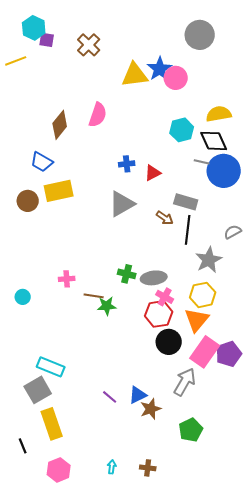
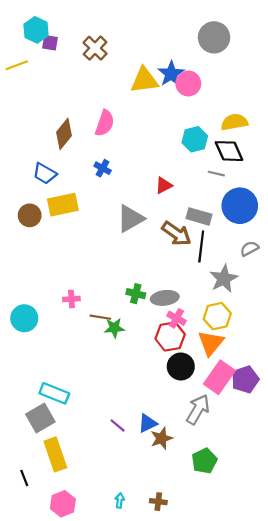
blue cross: (127, 164) -> (103, 168), moved, turned 35
blue circle: (224, 171) -> (240, 206), moved
brown arrow: (165, 218) -> (177, 234), size x1.6
cyan circle: (23, 297) -> (24, 318), size x1.6

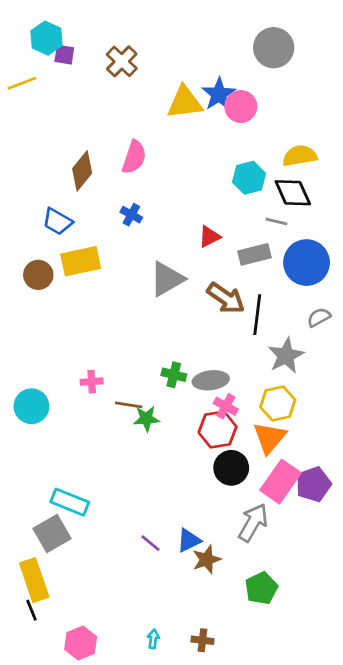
gray rectangle: (199, 216) -> (254, 254), moved, turned -30
yellow rectangle: (55, 454) -> (34, 580), moved

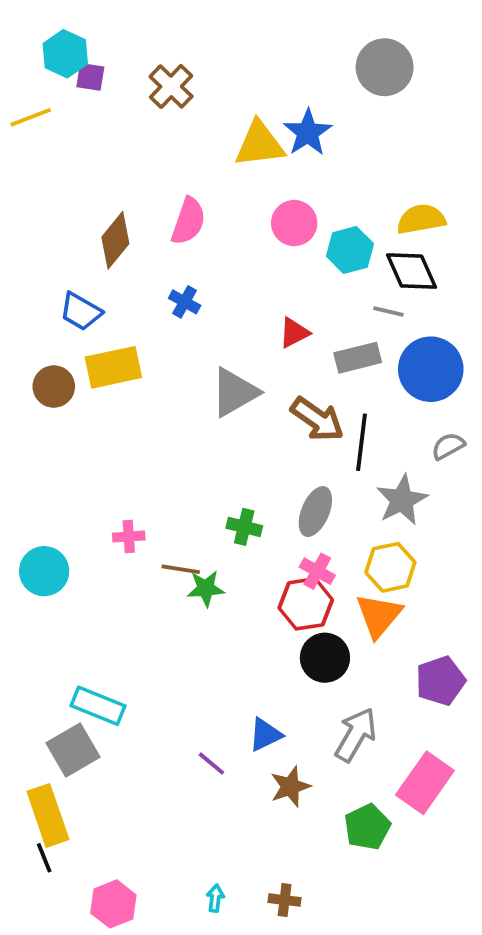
pink circle: (241, 107) -> (294, 223), moved
gray ellipse: (211, 380) -> (315, 512), moved, turned -60
pink rectangle: (281, 482) -> (425, 783), moved
blue triangle: (189, 540) -> (265, 735), moved

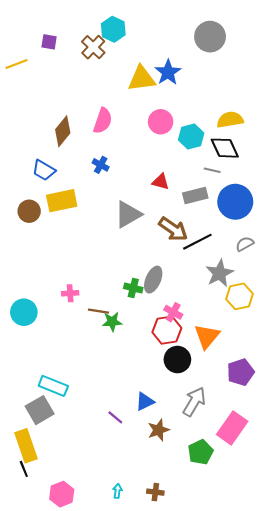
cyan hexagon: (65, 54) -> (113, 29), moved
red triangle: (294, 333) -> (161, 182), turned 42
black line: (362, 442) -> (197, 242), turned 56
gray ellipse: (315, 512) -> (153, 280), moved
yellow hexagon: (390, 567) -> (239, 296), moved

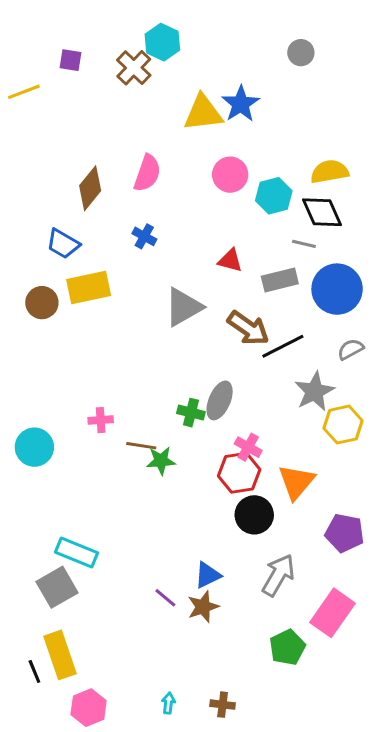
gray circle: (210, 37) -> (301, 53), size x0.6
purple pentagon: (241, 372) -> (345, 533), turned 30
brown star: (158, 430) -> (203, 607), moved
yellow rectangle: (26, 446) -> (60, 655), moved

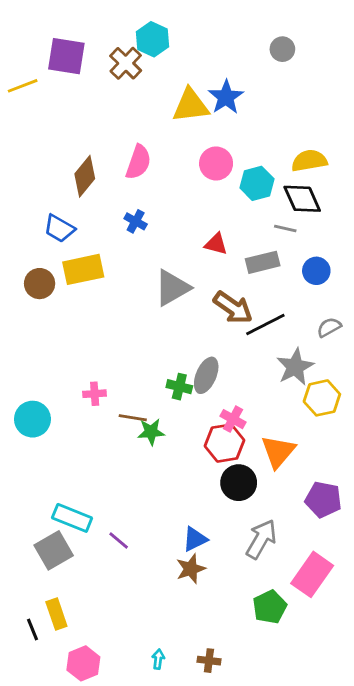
purple square: (71, 60) -> (66, 56), size x1.8
blue circle: (337, 289) -> (316, 271), size x0.6
purple line: (165, 598) -> (119, 541), moved
yellow rectangle: (60, 655) -> (56, 614), size x0.7

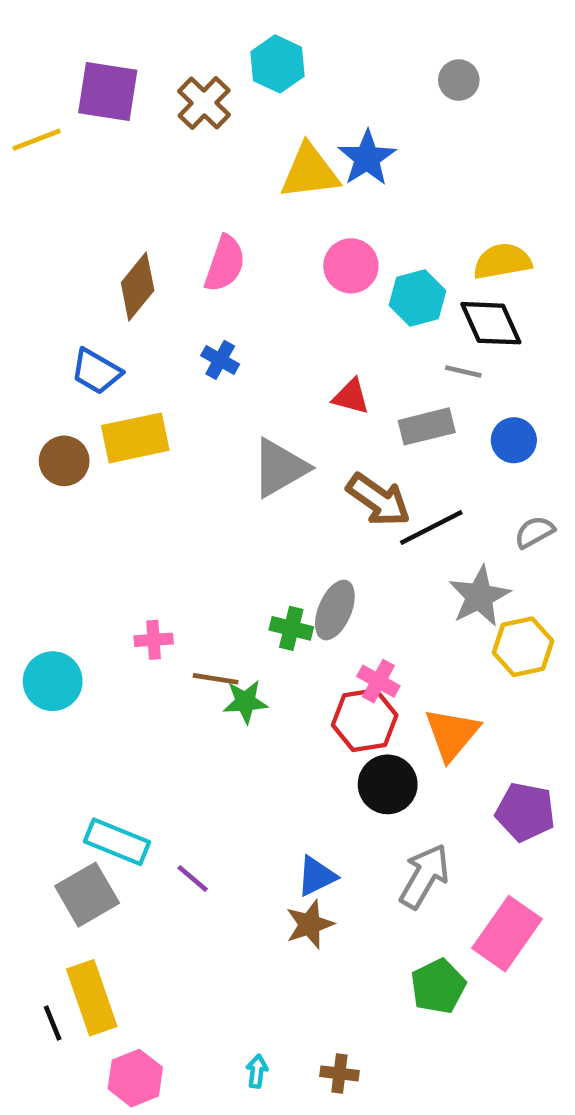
cyan hexagon: (153, 39) -> (278, 64), moved
yellow rectangle: (56, 614) -> (92, 998), size x1.4

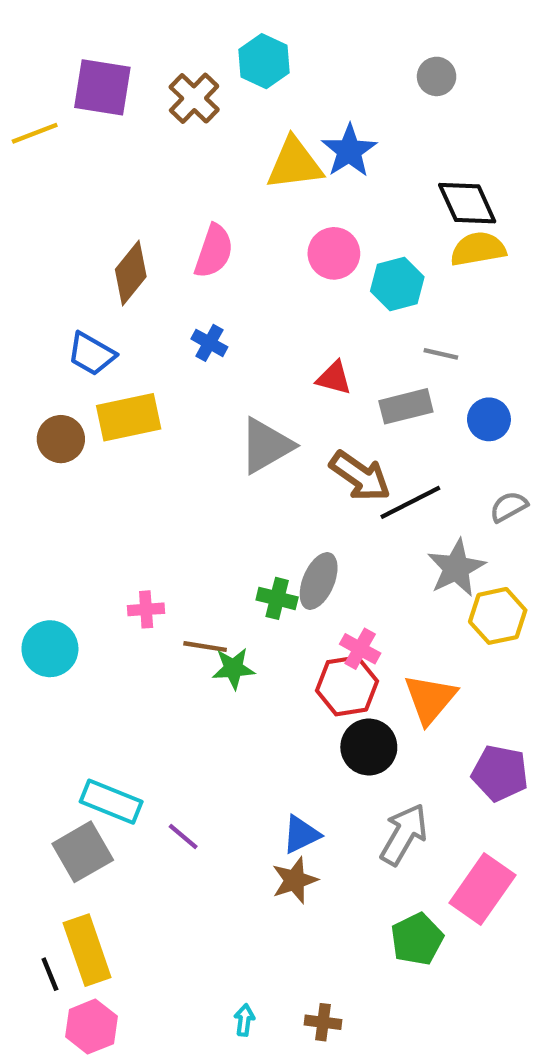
black diamond: (491, 323) -> (467, 203), moved
pink hexagon: (135, 1078) -> (91, 1027), moved

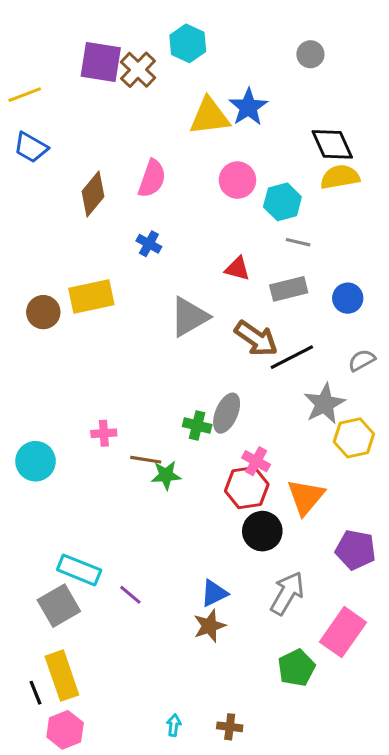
purple square: (102, 87) -> (101, 62), moved
blue trapezoid: (91, 354) -> (31, 147), moved
gray line: (441, 354) -> (298, 242), moved

